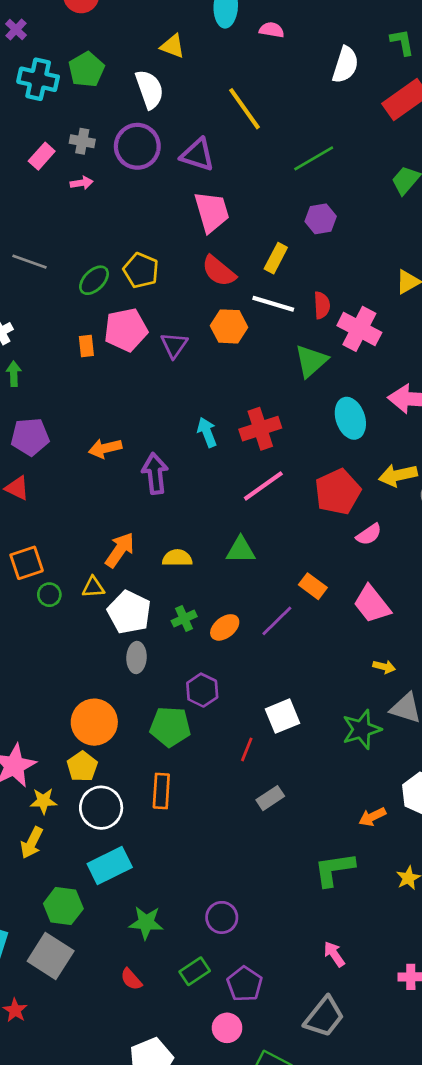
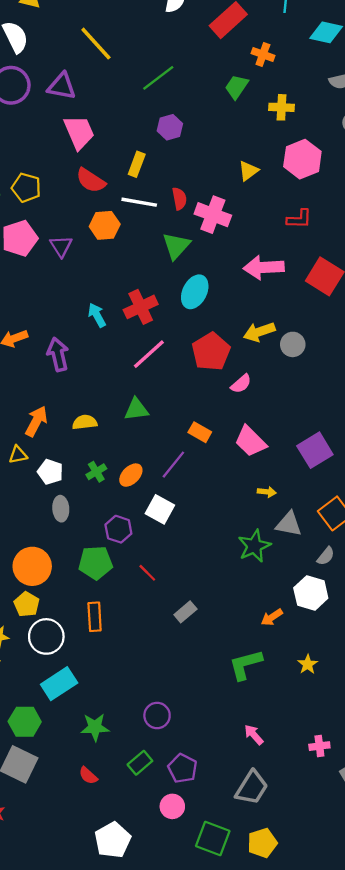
cyan ellipse: (350, 418) -> (195, 292), moved, turned 52
white pentagon: (129, 612) -> (50, 472), size x0.7
white square: (283, 716) -> (160, 509), moved, turned -32
red line: (247, 749) -> (147, 573), moved, turned -60

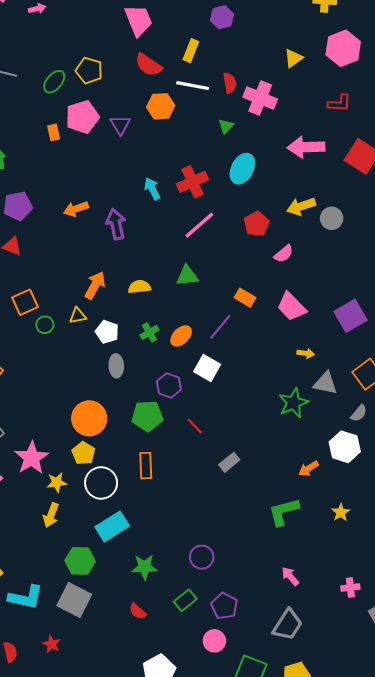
green triangle: (176, 246) -> (226, 126), size x0.6
red pentagon: (211, 352) -> (256, 224), size x0.7

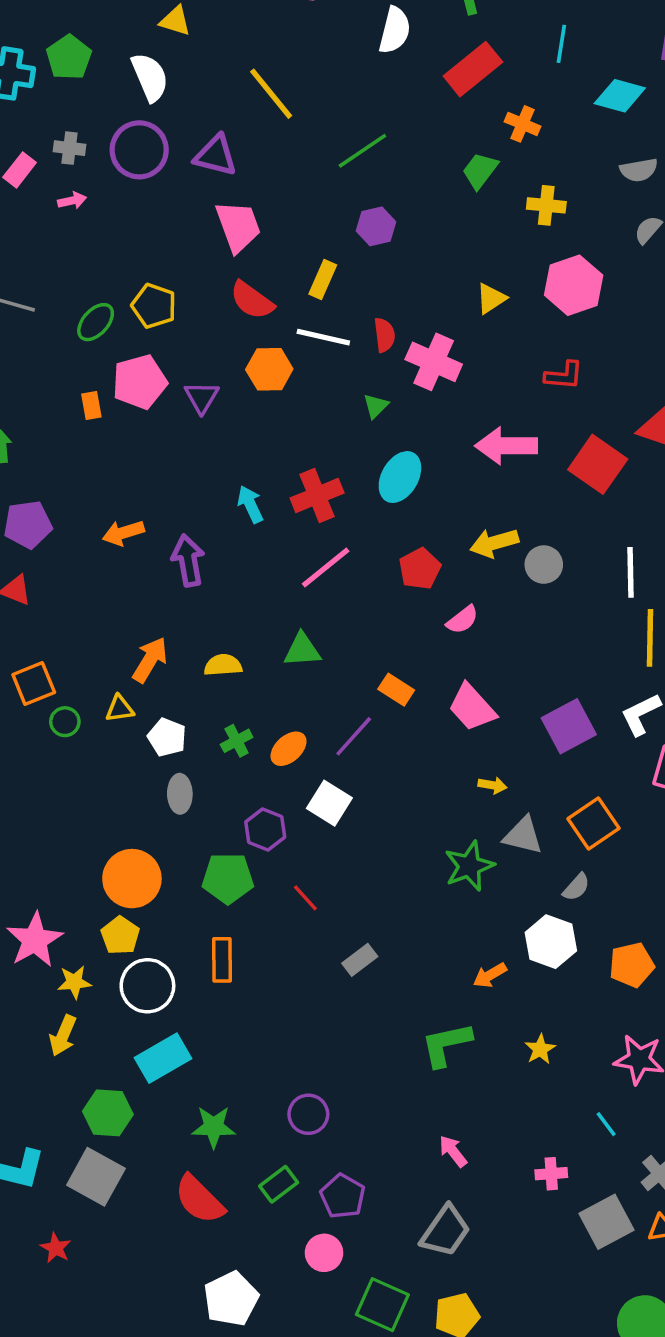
red semicircle: (138, 611) -> (199, 1199), size x1.8

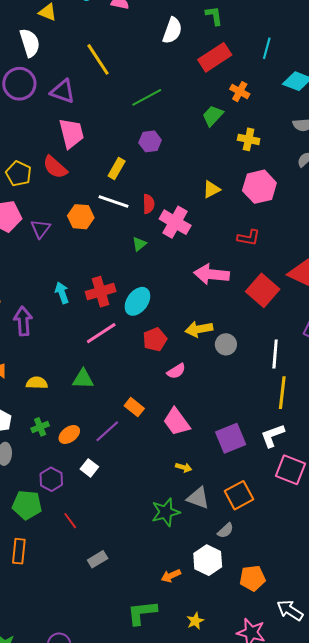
red semicircle: (252, 300) -> (55, 167), moved
cyan ellipse: (400, 477) -> (137, 301), moved
white square: (329, 803) -> (89, 468), size x0.7

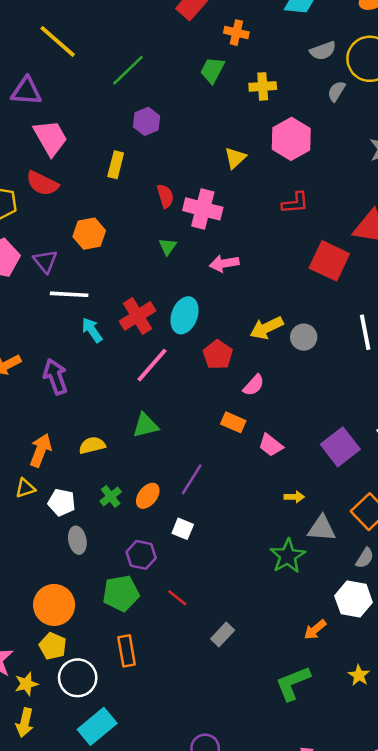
white line: (113, 201) -> (69, 294), moved
pink arrow: (211, 274) -> (224, 263), moved, size x0.7
orange rectangle: (134, 407) -> (233, 422), moved
pink trapezoid: (177, 422) -> (271, 445), size x0.7

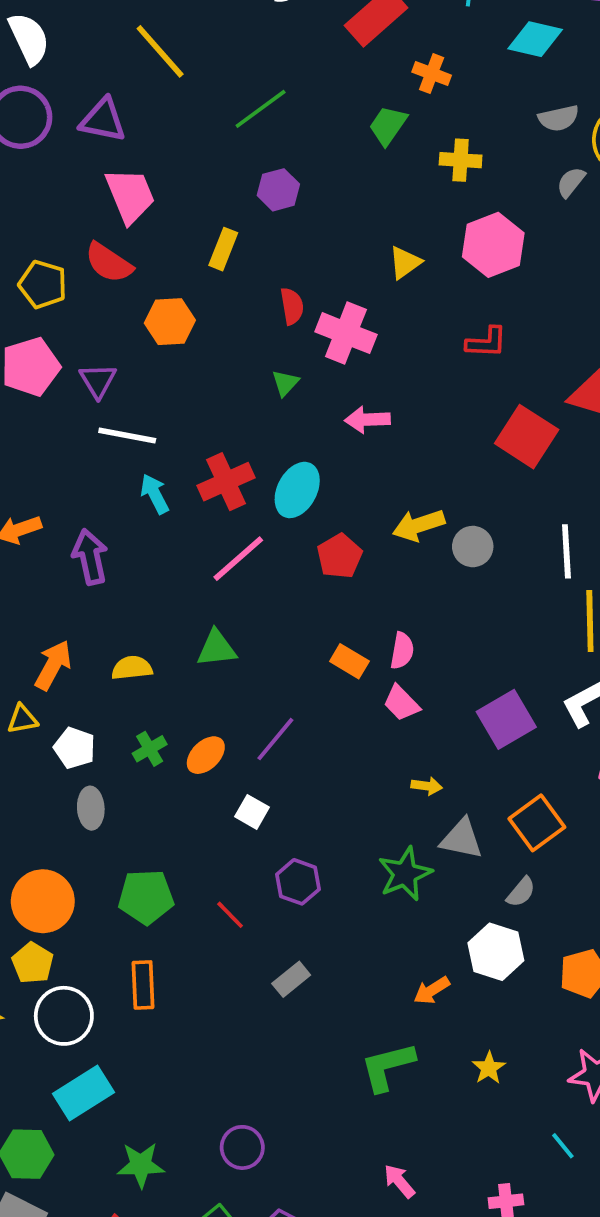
orange hexagon: (89, 234) -> (170, 322), moved
pink semicircle: (254, 385) -> (402, 651), moved, turned -40
purple hexagon: (141, 555) -> (298, 882), moved

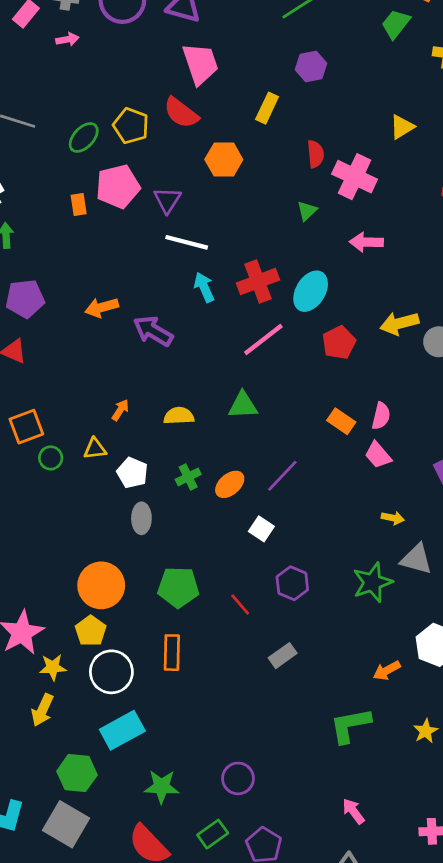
purple arrow: (90, 557) -> (153, 331), turned -51
orange arrow: (53, 665) -> (120, 410), size x0.6

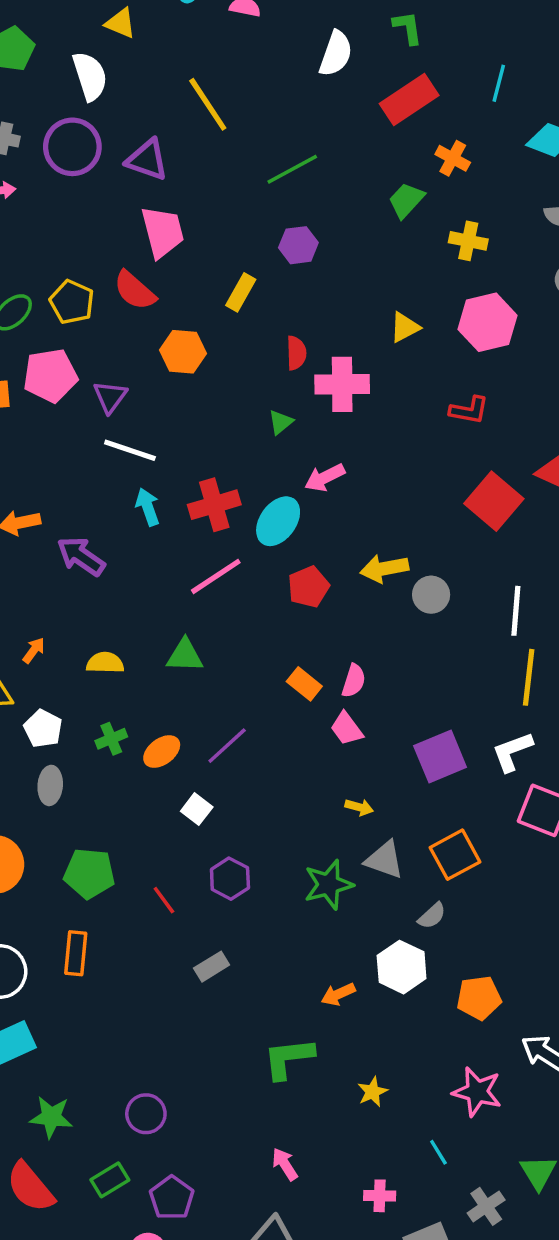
pink cross: (355, 177) -> (342, 384), turned -30
pink arrow: (366, 242) -> (325, 478), moved, turned -32
yellow star: (426, 731) -> (372, 1092), moved

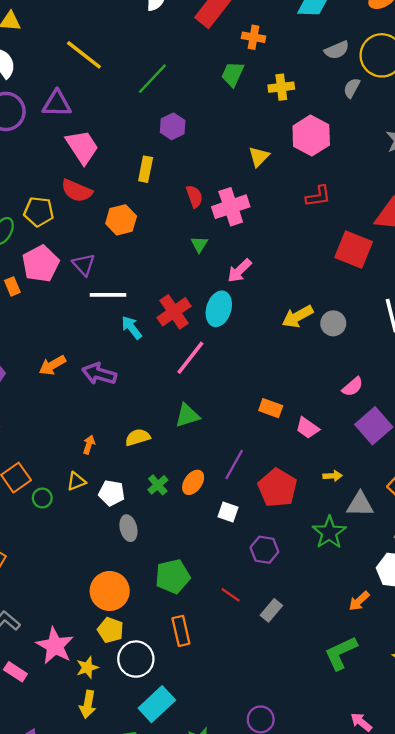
red pentagon: (308, 587) -> (277, 488), moved, size x1.4
pink semicircle: (354, 681) -> (353, 387), moved, turned 50
red line: (164, 900) -> (231, 595), moved

